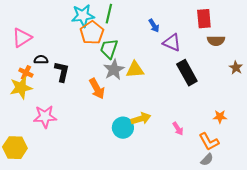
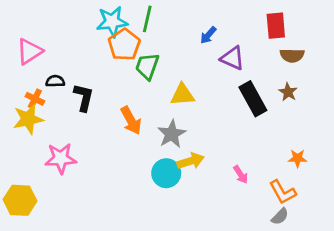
blue arrow: (154, 26) -> (208, 35), turned 72
brown star: (236, 68) -> (288, 92), moved
gray star: (114, 70) -> (172, 134), moved

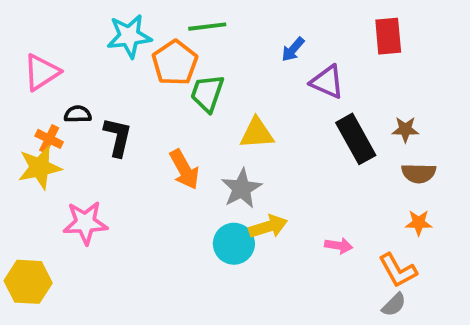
green line: (147, 19) -> (207, 27), turned 70
cyan star: (112, 22) -> (129, 36), moved
brown semicircle: (292, 55) -> (419, 173), moved
brown star: (288, 92) -> (405, 129), turned -30
pink arrow: (241, 175) -> (339, 246), turned -48

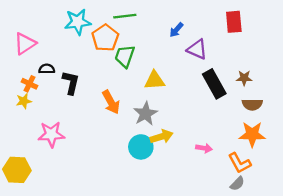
yellow star: (40, 168) -> (24, 101), size x0.6
orange star: (419, 223) -> (252, 134), size x1.6

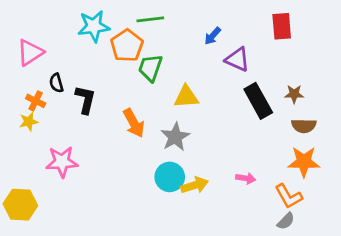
black semicircle: (47, 69) -> (56, 83), turned -105
yellow arrow: (161, 137) -> (195, 185), moved

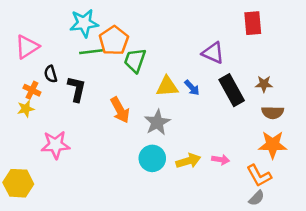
green line: (150, 19) -> (91, 52), moved
blue arrow: (213, 36) -> (192, 88), moved, turned -84
yellow arrow: (195, 185) -> (188, 161), moved

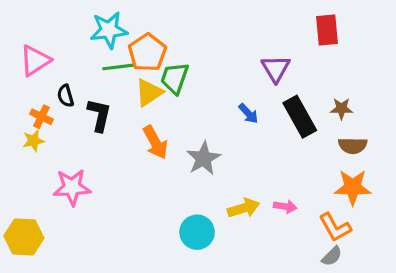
purple triangle: (213, 53) -> (276, 69), turned 35
yellow triangle: (167, 86) -> (149, 93), moved, turned -30
cyan circle: (152, 158) -> (197, 232), moved

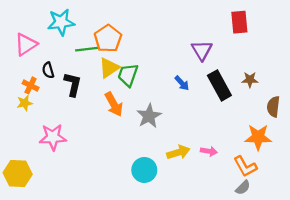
cyan star: (109, 30) -> (61, 22), moved
green trapezoid: (175, 78) -> (128, 75), moved
brown semicircle: (353, 146) -> (273, 107), moved, turned 96

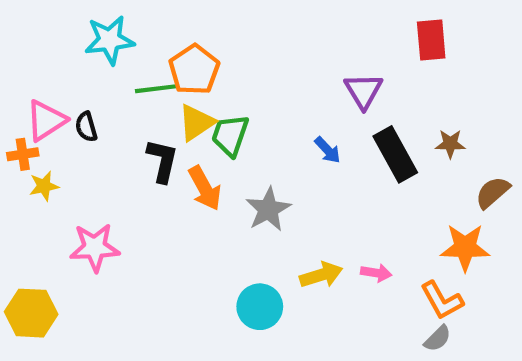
pink triangle: (26, 44) -> (46, 120), moved
black L-shape: (73, 84) -> (162, 161), moved
orange cross: (31, 85) -> (23, 154), moved, turned -35
brown semicircle: (273, 107) -> (493, 192), turned 42

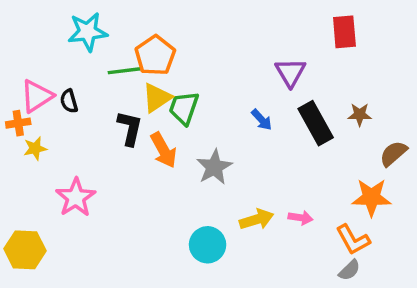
pink star: (95, 247) -> (76, 197), turned -30

